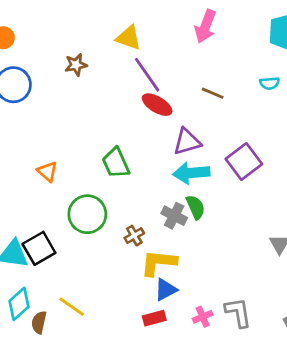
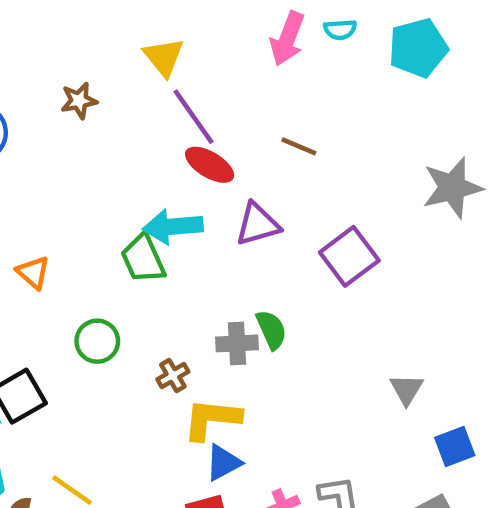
yellow triangle: (129, 38) -> (164, 57), turned 32
cyan semicircle: (270, 83) -> (340, 30), moved
cyan arrow: (191, 173) -> (173, 227), moved
green circle: (87, 214) -> (97, 341), size x0.7
gray cross: (174, 216) -> (237, 343), turned -30

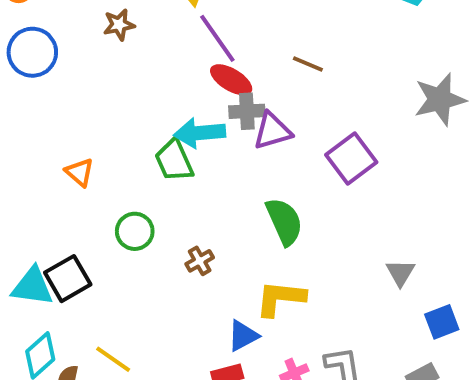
green semicircle: (271, 330) -> (284, 221), size x1.4
gray cross: (237, 343) -> (247, 111), moved
yellow L-shape: (212, 419) -> (280, 298), moved

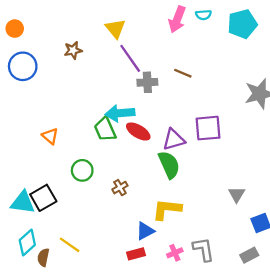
red ellipse: (231, 80) -> (138, 132), moved
gray cross: (247, 111) -> (147, 82), moved
purple triangle: (272, 131) -> (174, 140), moved
purple square: (351, 159) -> (208, 128), turned 32

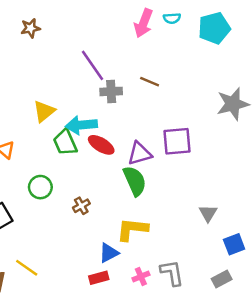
yellow triangle: (115, 29) -> (44, 111), moved, turned 30
brown star: (73, 50) -> (30, 28), moved

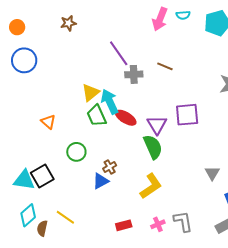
yellow triangle: (44, 111) -> (91, 93), moved
cyan arrow: (81, 125) -> (110, 102), turned 70
purple triangle: (140, 154) -> (157, 125), turned -45
yellow L-shape: (132, 229) -> (151, 186), turned 140
blue triangle: (109, 253) -> (101, 181), moved

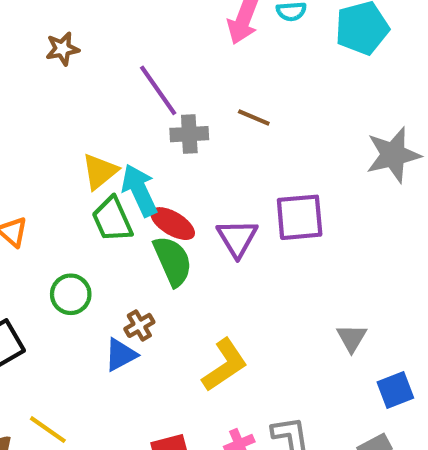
brown star: (68, 23) -> (62, 49), moved
green semicircle: (153, 147) -> (173, 261), moved

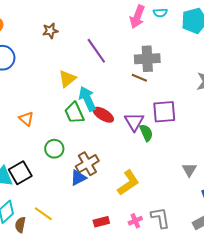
brown line: (254, 117) -> (139, 78), moved
gray cross: (189, 134) -> (147, 59), moved, size x1.4
yellow triangle: (100, 172) -> (67, 79), moved
green semicircle: (173, 261) -> (146, 133), moved, size x0.7
brown cross: (139, 325) -> (87, 164), size x1.6

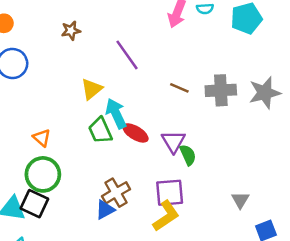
gray cross: (147, 59) -> (221, 90), moved
purple square: (164, 112) -> (170, 193), moved
green circle: (54, 149) -> (43, 174), moved, size x1.5
black square: (20, 173) -> (34, 204), turned -35

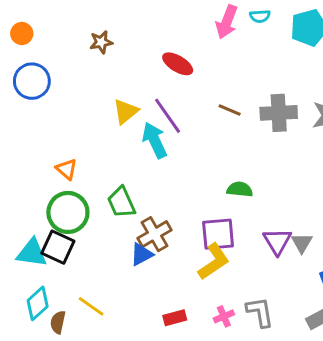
purple line: (127, 55) -> (168, 116), moved
green trapezoid: (100, 131) -> (121, 202), moved
red ellipse: (136, 133) -> (178, 64), moved
purple triangle: (173, 141) -> (277, 241), moved
green semicircle: (188, 155) -> (240, 189), turned -60

